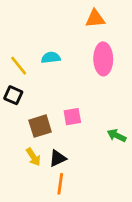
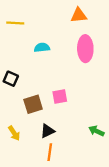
yellow line: (19, 66) -> (15, 23), moved, turned -48
green arrow: (117, 135) -> (96, 131), moved
yellow arrow: (33, 157) -> (14, 133), moved

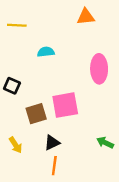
pink ellipse: (85, 49) -> (99, 69), moved
pink square: (60, 96) -> (65, 105), size x1.6

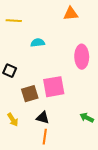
black triangle: (52, 143) -> (43, 118), turned 40

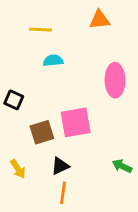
yellow line: (14, 21) -> (40, 30), moved
black triangle: (43, 118) -> (60, 166), turned -40

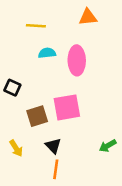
pink ellipse: (115, 80) -> (77, 60), moved
black triangle: (60, 166) -> (53, 146), turned -49
green arrow: (122, 166) -> (108, 146), turned -56

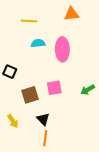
pink square: (67, 107) -> (54, 88), size x0.7
green arrow: (108, 146) -> (88, 90), moved

